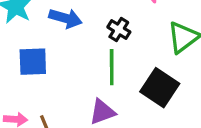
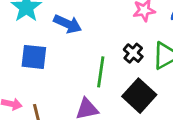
black cross: (119, 30) -> (133, 53), moved

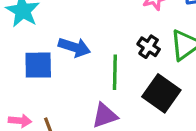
blue arrow: (68, 24) -> (74, 47), moved

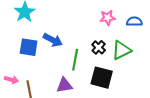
black square: (161, 93) -> (102, 78), turned -30

